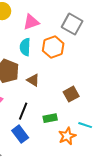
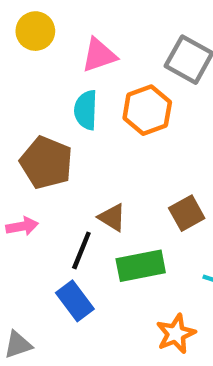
brown triangle: (33, 80) -> (112, 218), moved
green rectangle: (50, 118) -> (141, 266), size x1.5
orange star: (67, 136) -> (176, 334), moved

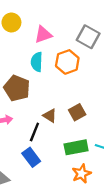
brown square: (187, 213) -> (77, 112), moved
green rectangle: (141, 266) -> (76, 147), moved

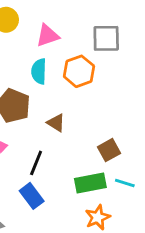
gray square: (88, 37) -> (106, 38), turned -30
brown square: (77, 112) -> (109, 150), moved
brown triangle: (50, 116) -> (56, 123), moved

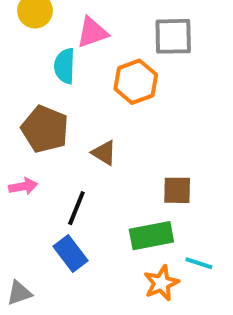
cyan semicircle: (39, 71) -> (65, 66), moved
brown square: (109, 150) -> (177, 190), turned 30
cyan line: (125, 183) -> (199, 263), moved

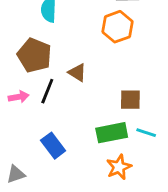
orange hexagon: (136, 82) -> (117, 27), moved
black line: (76, 208) -> (47, 91), moved
cyan line: (199, 263) -> (146, 133), moved

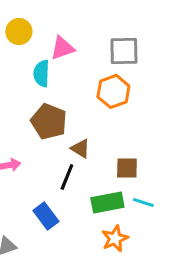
brown pentagon: (34, 55) -> (49, 121), moved
brown triangle: (77, 72) -> (80, 148), moved
black line: (47, 91) -> (67, 177), moved

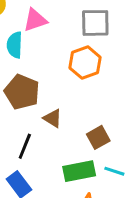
brown square: (127, 168) -> (98, 137), turned -30
black line: (67, 177) -> (25, 146), moved

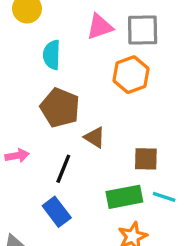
pink triangle: (35, 20) -> (100, 27), moved
brown square: (98, 137) -> (146, 159), turned 30

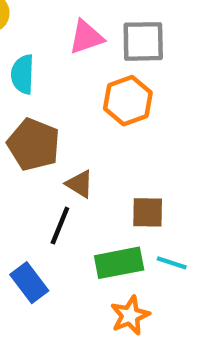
black line: (63, 169) -> (60, 226), moved

